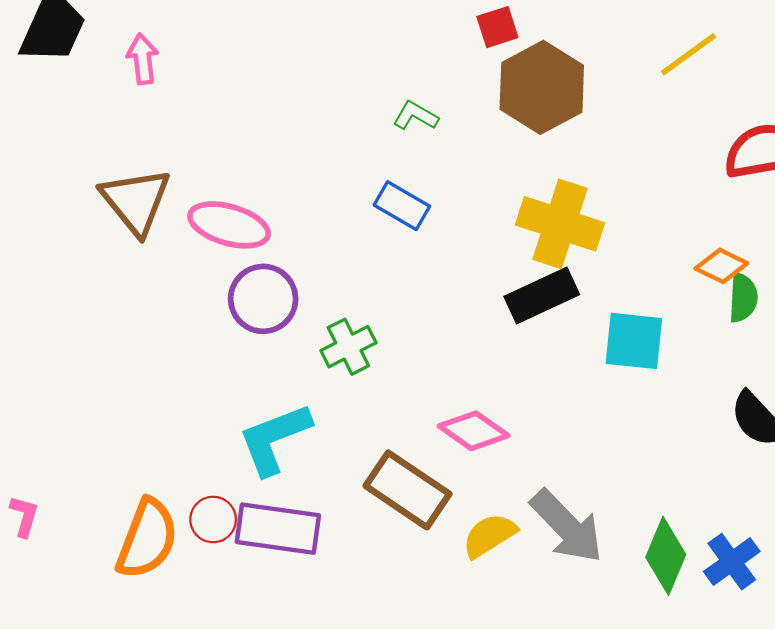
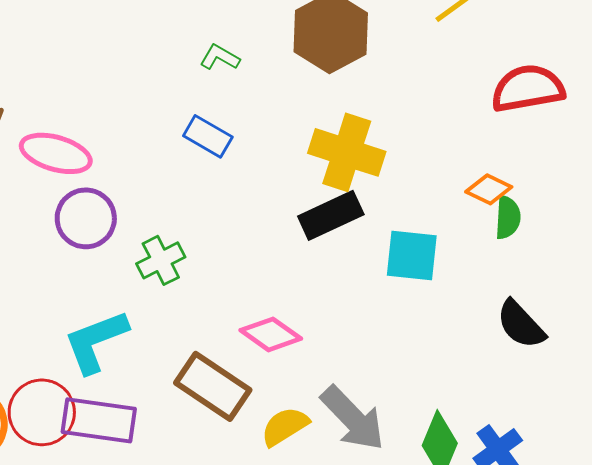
red circle: (213, 519) -> (42, 412), size x1.6

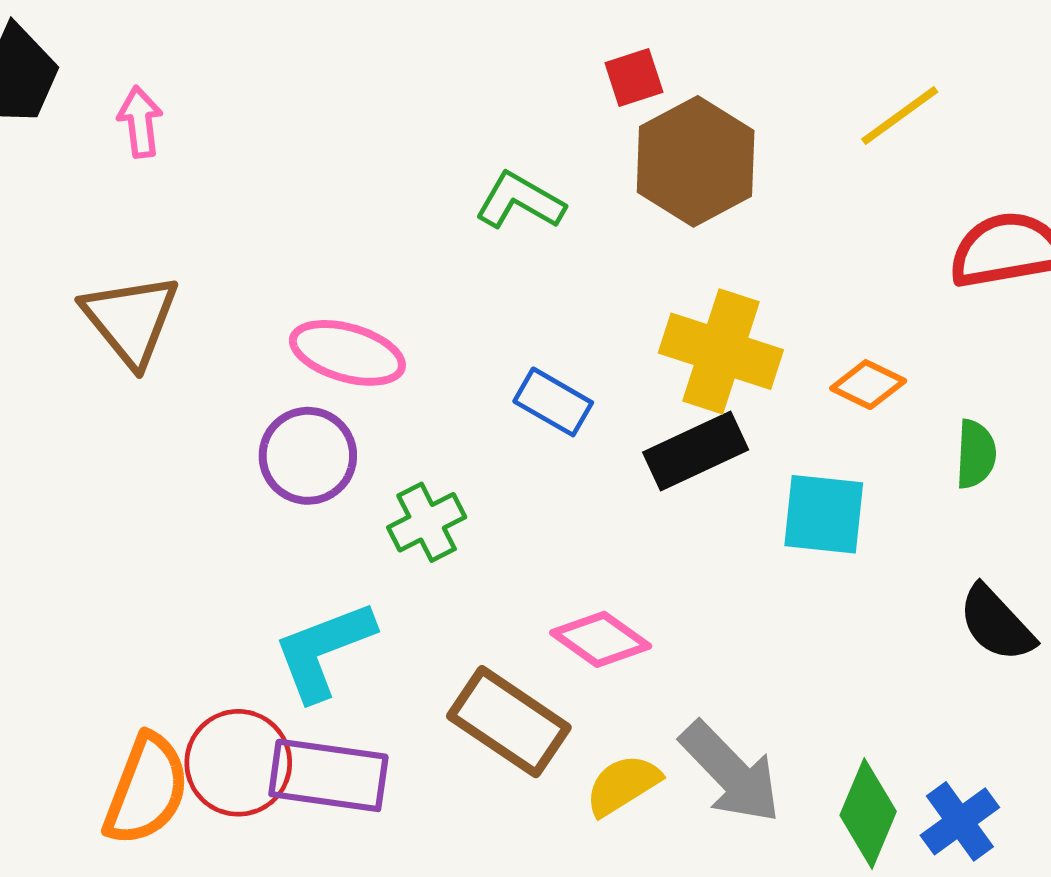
green L-shape: (220, 57) -> (520, 201), size x1.4
blue rectangle: (208, 136) -> (553, 402), moved
pink ellipse: (56, 153) -> (347, 353), moved
orange diamond: (489, 189) -> (868, 385), moved

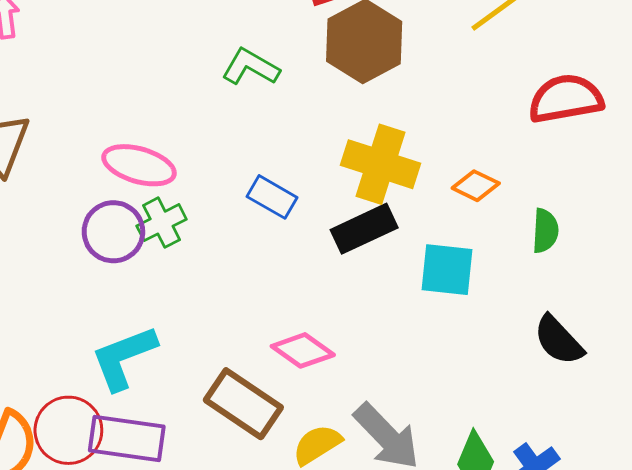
green cross: (427, 522) -> (162, 223), moved

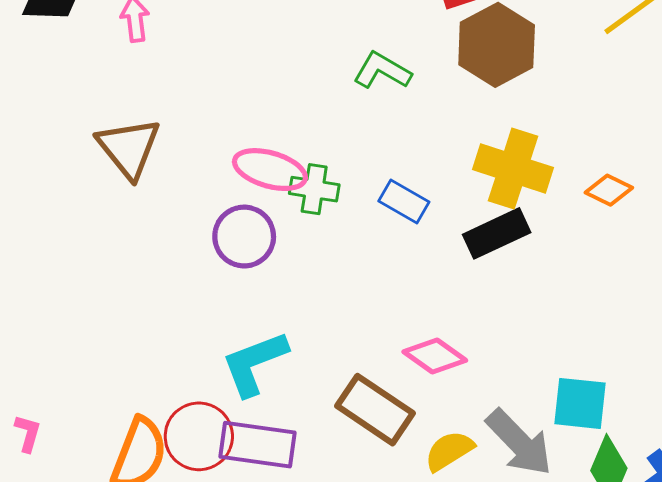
green cross: (162, 223) -> (314, 189), moved, turned 36
cyan square: (447, 270) -> (580, 403), moved

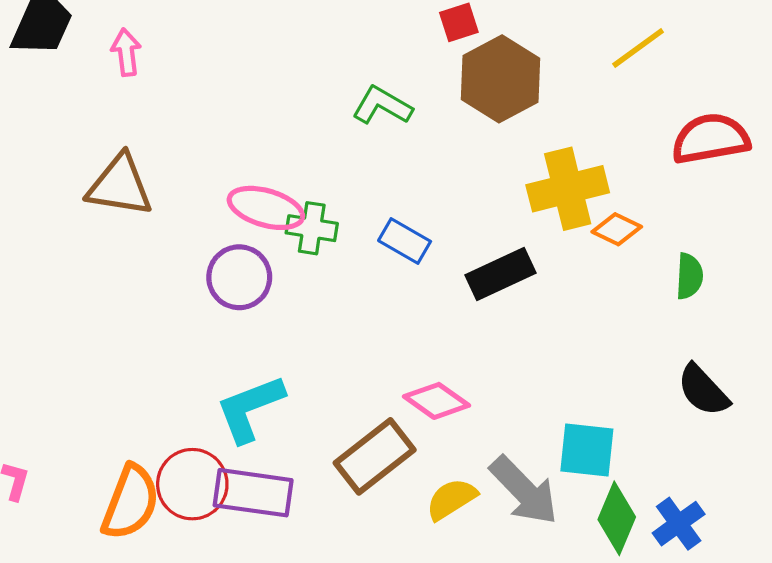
brown triangle: (129, 148) -> (120, 186), turned -42
yellow cross: (513, 169) -> (568, 189), moved, turned -32
brown rectangle: (375, 410) -> (375, 456), turned -72

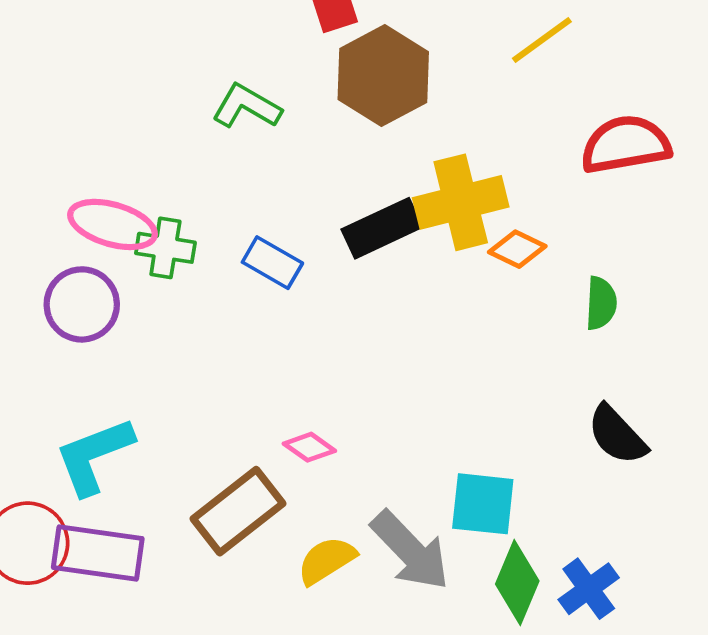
black rectangle: (500, 274) -> (382, 228), moved
pink diamond: (437, 401) -> (309, 447), size x0.7

